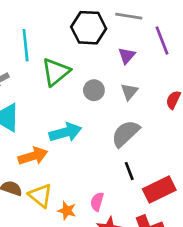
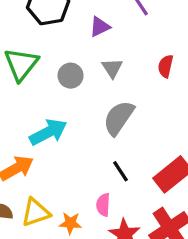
purple triangle: (127, 56) -> (100, 27), turned 36
black line: (129, 171) -> (120, 171), moved
yellow triangle: (40, 196) -> (36, 212), turned -45

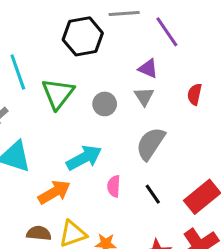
purple triangle: (100, 27) -> (148, 69), moved, turned 50
pink semicircle: (103, 205) -> (114, 186), moved

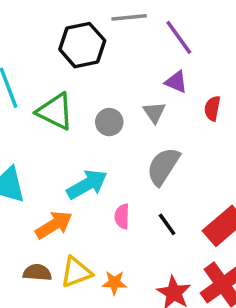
purple triangle: (148, 69) -> (176, 82), moved
green triangle: (58, 94) -> (55, 111), turned -40

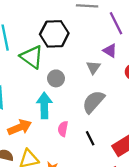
black hexagon: (82, 45) -> (54, 34), moved
gray circle: (109, 122) -> (56, 78), moved
cyan arrow: (87, 184) -> (44, 105), turned -70

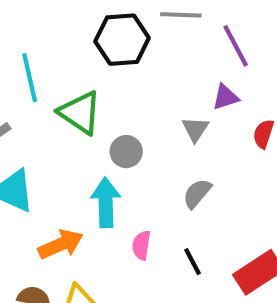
black hexagon: (54, 34) -> (122, 40), moved
purple triangle: (110, 51) -> (225, 97), turned -48
gray semicircle: (93, 102) -> (197, 193), size x0.7

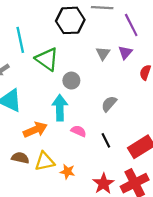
purple triangle: (225, 97) -> (125, 52), turned -32
gray triangle: (195, 129) -> (103, 53), moved
pink semicircle: (141, 245) -> (79, 131), turned 104

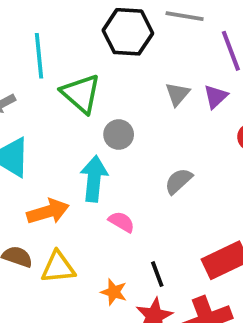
black line: (106, 140) -> (157, 274), moved
orange star: (67, 172) -> (114, 292), moved

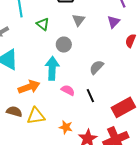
green triangle: (81, 94) -> (43, 24), size x0.6
gray triangle: (177, 94) -> (79, 20), moved
black line: (157, 274) -> (90, 96), moved

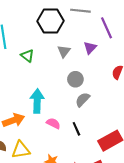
purple triangle: (114, 22) -> (90, 48), moved
gray circle: (64, 45) -> (75, 79), moved

